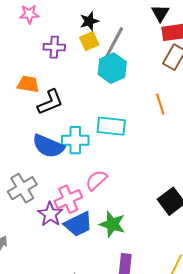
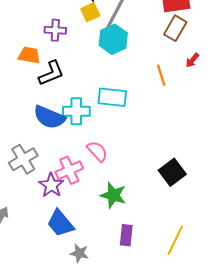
purple cross: (54, 47) -> (55, 30), moved
pink semicircle: (96, 180) -> (97, 151), turned 90
blue trapezoid: (78, 224) -> (60, 223), moved, turned 76

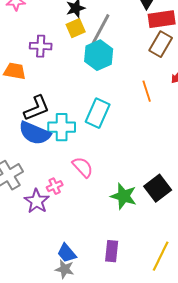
black L-shape: (51, 73) -> (37, 108), moved
cyan rectangle: (112, 97) -> (98, 113), turned -72
pink cross: (69, 170) -> (55, 186), size x0.6
green star: (113, 195) -> (124, 196), moved
blue trapezoid: (60, 223) -> (67, 253), moved, size x0.7

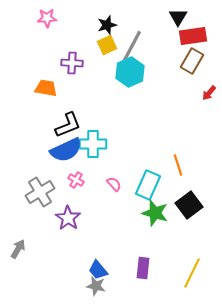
orange line: (147, 91) -> (178, 165), moved
cyan rectangle: (98, 113) -> (148, 185), moved
blue semicircle: (35, 133) -> (66, 150), turned -48
pink semicircle: (83, 167) -> (114, 184), size x0.7
pink cross: (55, 186) -> (76, 180), moved, turned -35

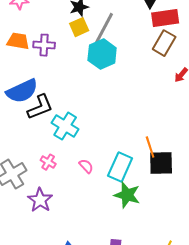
orange trapezoid: (46, 88) -> (18, 41), moved
cyan cross: (93, 144) -> (65, 126), turned 32
blue semicircle: (66, 150) -> (22, 91), moved
black square: (189, 205) -> (161, 163), moved, turned 36

